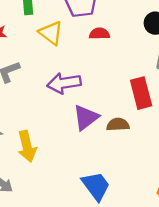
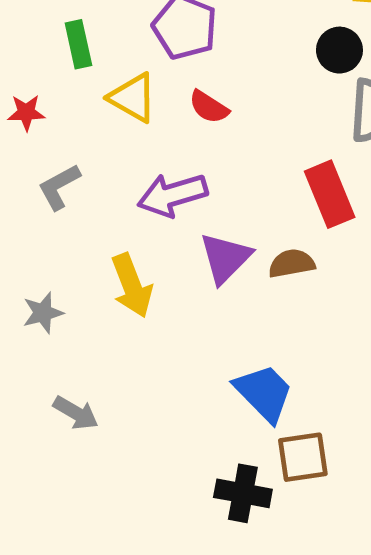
red semicircle: (99, 34) -> (209, 107), moved, turned -138
yellow arrow: (27, 146) -> (132, 286), moved

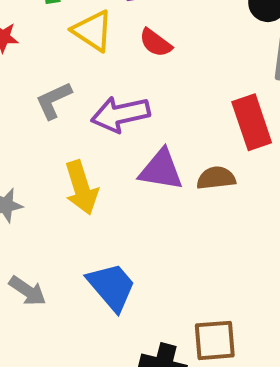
gray L-shape: (59, 187) -> (53, 100), moved
purple triangle: (225, 258) -> (161, 170), turned 51
blue trapezoid: (264, 393) -> (112, 287), moved

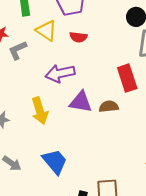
red semicircle: (156, 43) -> (78, 37), turned -30
gray L-shape: (53, 100) -> (18, 50), moved

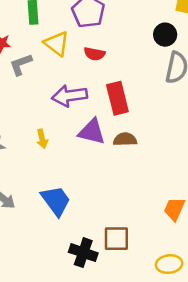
red rectangle: (127, 78) -> (117, 98), moved
yellow arrow: (40, 111) -> (42, 139), size x0.6

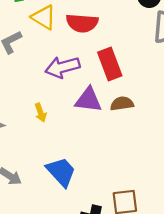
red semicircle: (94, 54) -> (82, 23), size x1.5

